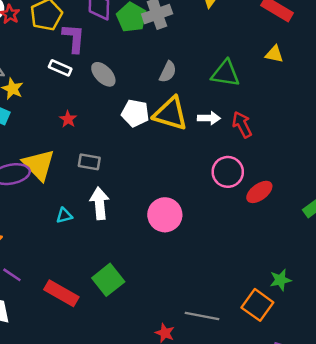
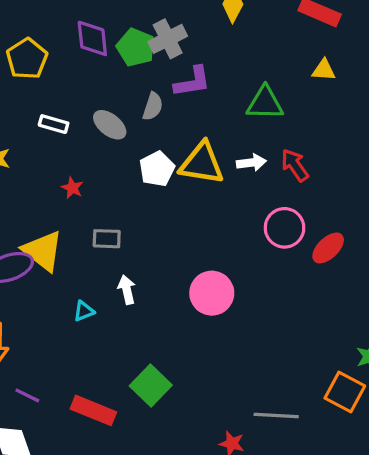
purple L-shape: (74, 38) -> (192, 82), moved, turned 84
gray semicircle: (168, 72) -> (153, 106), moved
white pentagon: (135, 113) -> (157, 169), turned -30
white arrow: (100, 203) -> (127, 290), size x0.7

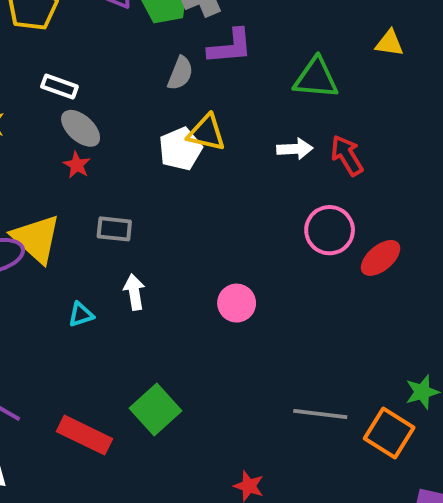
gray ellipse: (110, 125) -> (81, 128), moved
yellow triangle: (202, 163) -> (206, 133), moved, size x0.7
pink circle: (212, 293) -> (237, 303), size x0.7
gray line: (276, 416) -> (320, 414), moved

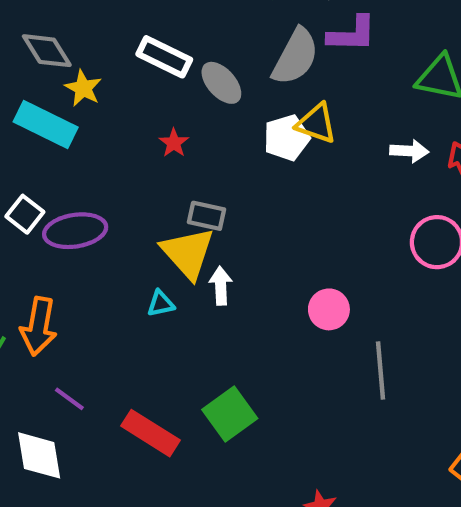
gray semicircle: (180, 73) -> (295, 57), size x1.6
white rectangle: (59, 86) -> (164, 57), size x1.4
gray ellipse: (81, 128) -> (221, 83), moved
yellow triangle: (36, 239) -> (188, 253), moved
gray line: (320, 414) -> (380, 371), moved, turned 72

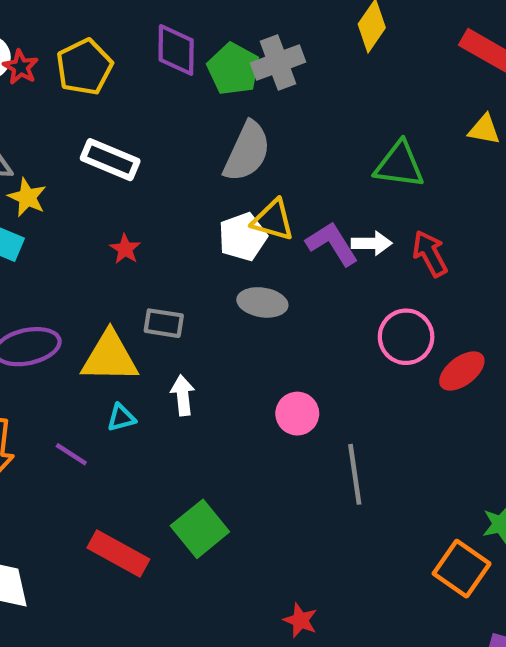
purple L-shape: (352, 34) -> (332, 244), moved, turned -120
gray ellipse: (221, 83) -> (262, 302), moved, turned -36
yellow triangle: (188, 253) -> (110, 357), moved, turned -44
purple line: (69, 399) -> (71, 454), moved

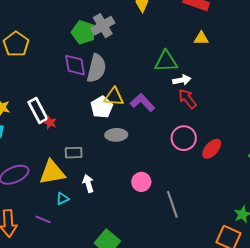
purple diamond: (176, 50) -> (75, 65), moved
white rectangle: (110, 160) -> (38, 110), moved, turned 50
white arrow: (372, 243) -> (182, 80), moved

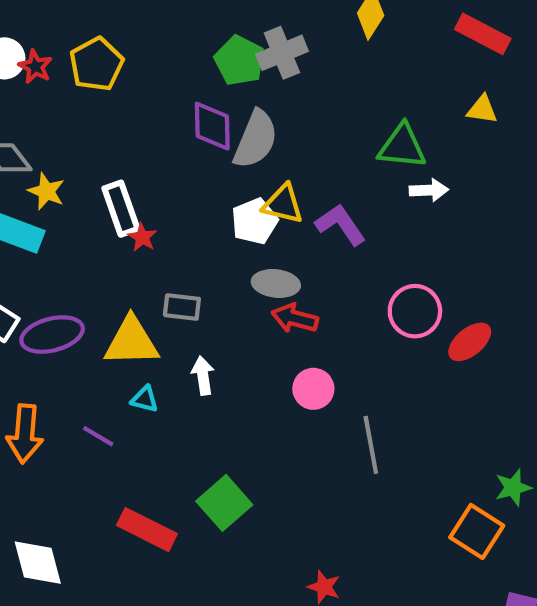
red arrow: (187, 99) -> (295, 318), moved, turned -45
cyan triangle: (62, 199) -> (145, 399), turned 32

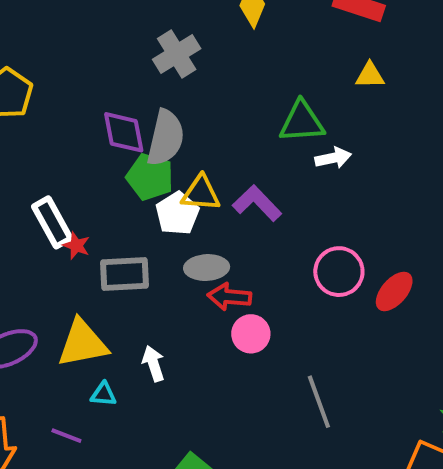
green pentagon: (239, 61) -> (150, 177), moved
gray rectangle: (182, 307) -> (125, 274), moved, size x1.4
pink circle: (313, 389) -> (251, 334), moved

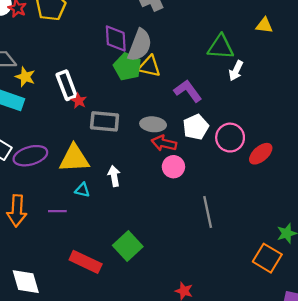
white arrow: (333, 158) -> (236, 71), turned 120
yellow triangle: (201, 193) -> (149, 66), moved
white pentagon: (177, 213) -> (196, 127), moved
purple line: (66, 436) -> (57, 211), turned -30

